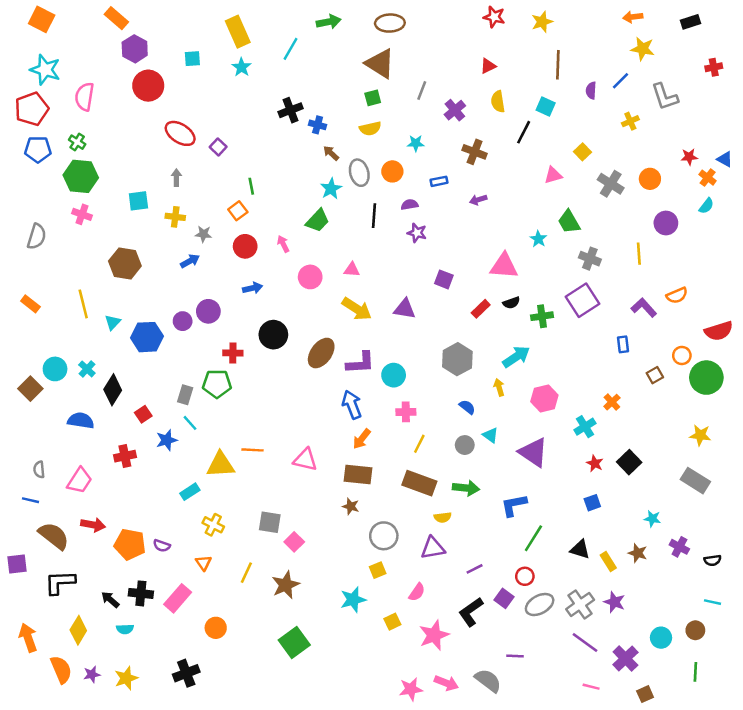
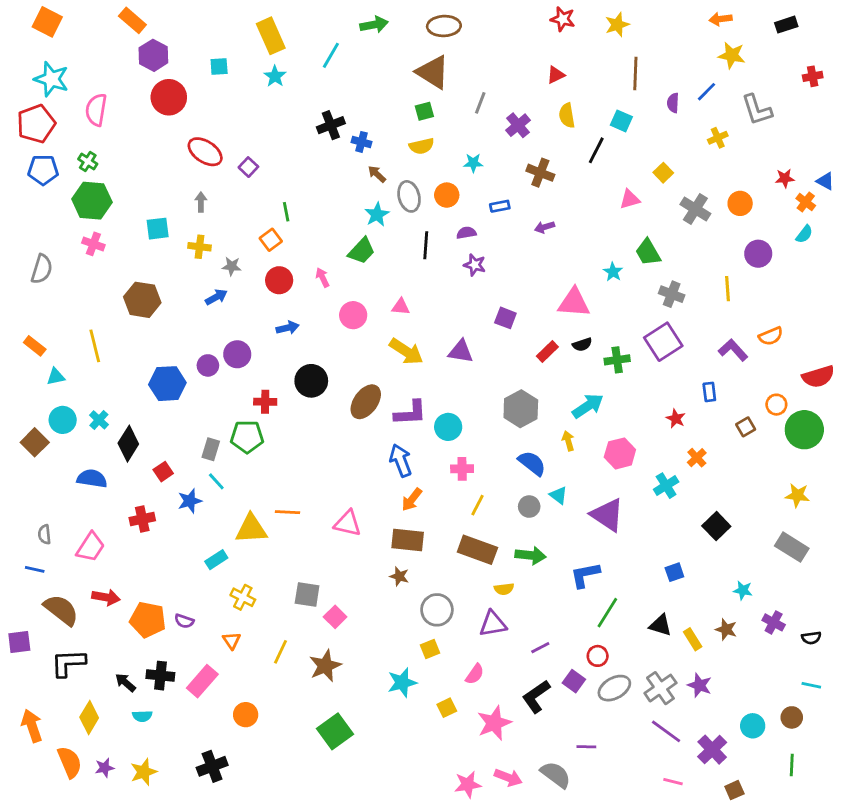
cyan triangle: (113, 322) -> (56, 377), moved, turned 35
blue semicircle: (467, 407) -> (532, 463), size x1.5
red star: (595, 463) -> (676, 419), moved

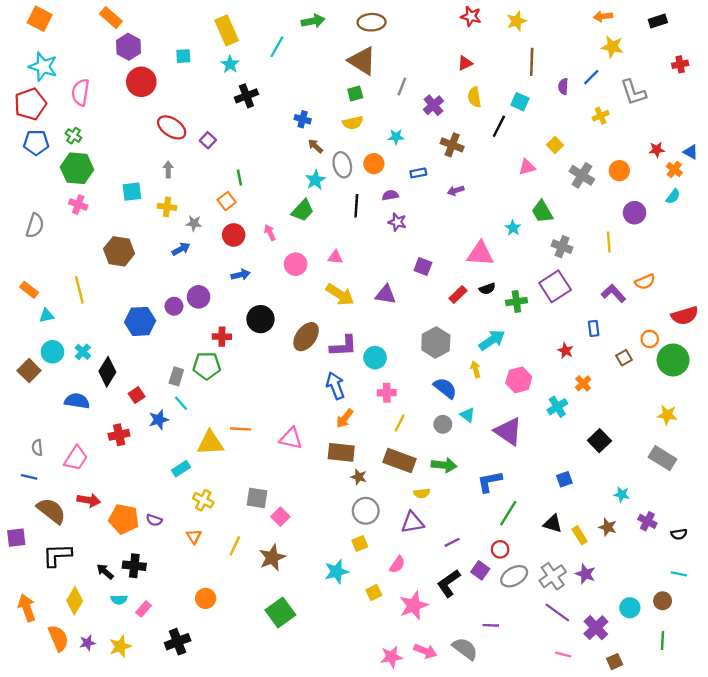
black cross: (331, 125) -> (246, 96), moved
brown star: (399, 576) -> (359, 477), moved
pink rectangle: (202, 681) -> (144, 609), moved, size x0.6

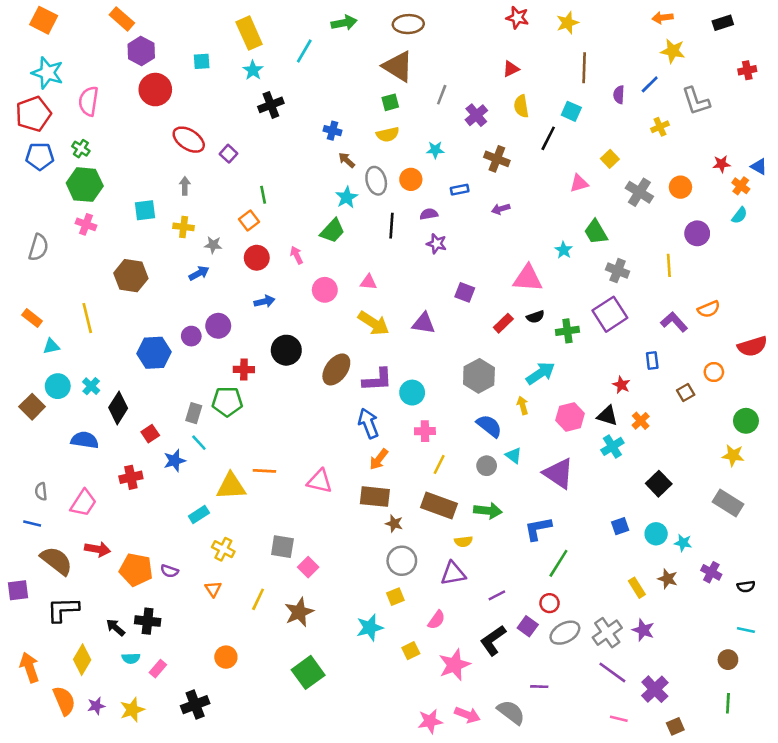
green circle: (673, 360) -> (746, 421), moved, size x0.7
black triangle: (553, 524) -> (607, 416), moved
cyan circle: (630, 608) -> (656, 534), moved

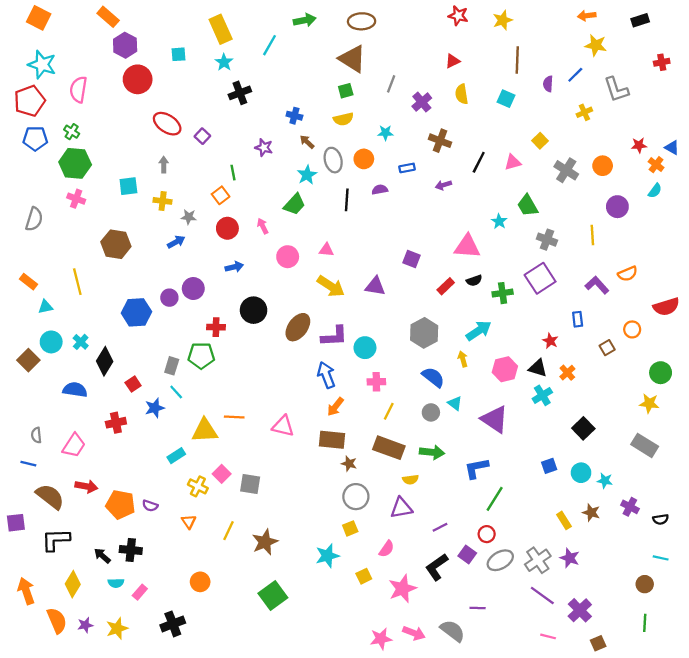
black line: (548, 138) -> (479, 162), moved
purple star: (437, 244) -> (264, 148), moved
pink square: (308, 567) -> (222, 474), moved

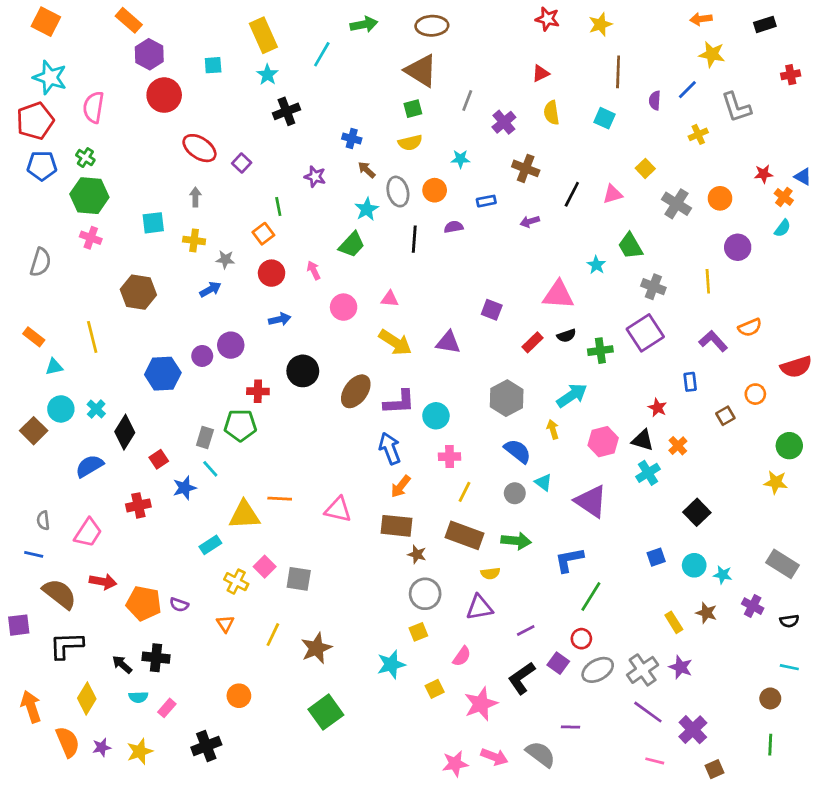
blue semicircle: (75, 390) -> (89, 466), turned -40
gray rectangle: (645, 445) -> (783, 564), moved

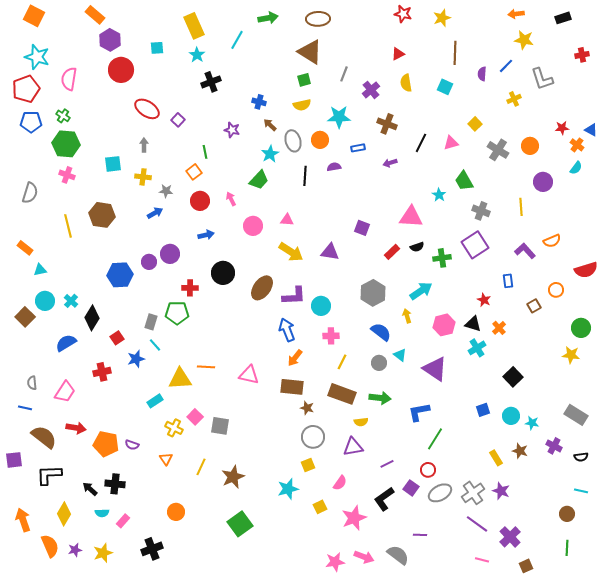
cyan star: (460, 159) -> (339, 117), size x1.6
yellow line: (92, 337) -> (68, 226), moved

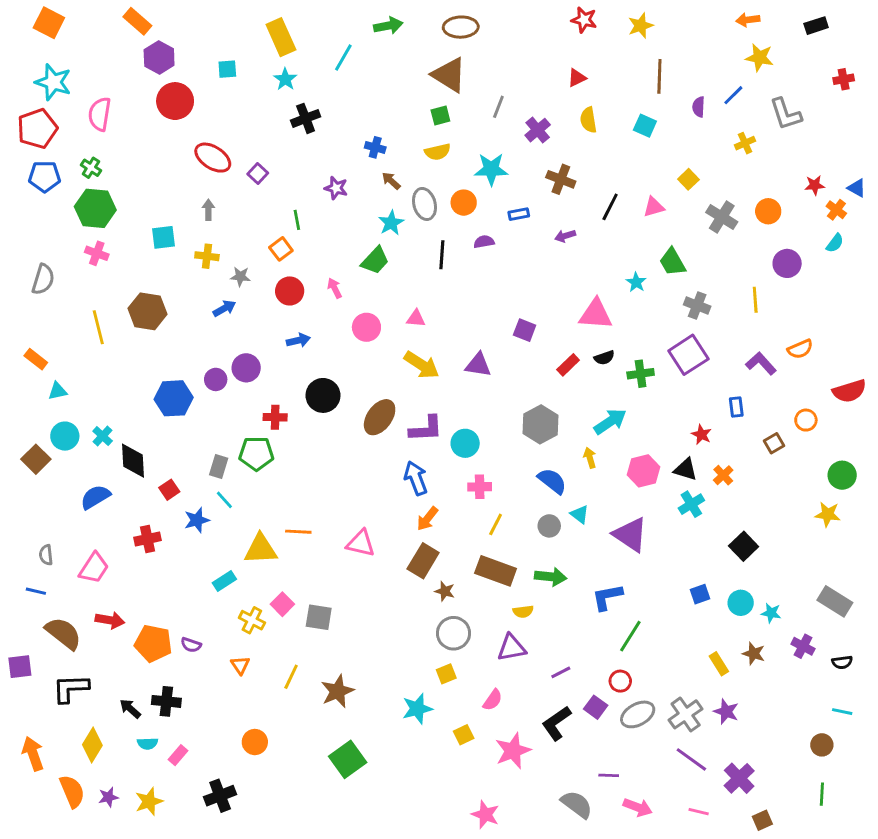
black diamond: (92, 318) -> (133, 461), turned -35
brown rectangle: (292, 387) -> (423, 561), turned -65
pink arrow: (364, 557) -> (638, 807), moved
pink star: (335, 562) -> (485, 815), turned 30

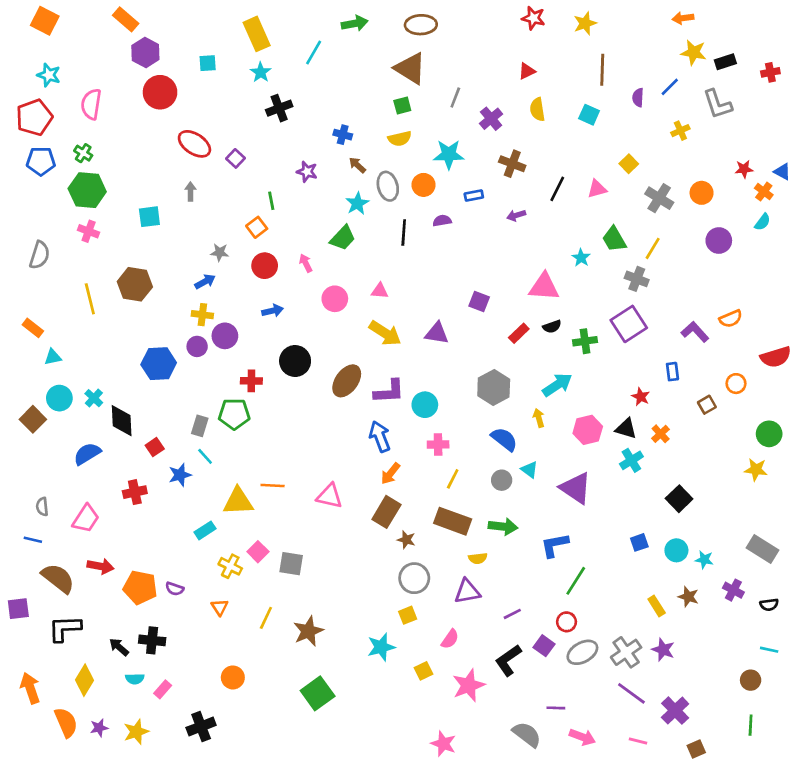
black rectangle: (816, 26) -> (725, 62), moved
cyan star: (53, 82) -> (49, 75), size x0.7
yellow cross: (207, 256) -> (202, 315), moved
yellow line: (755, 300) -> (653, 248), moved, turned 35

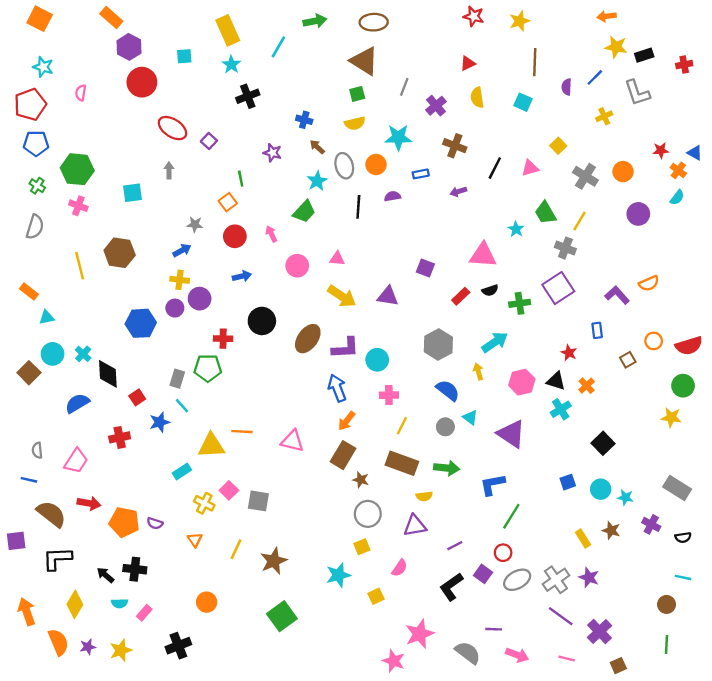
pink semicircle: (91, 104) -> (81, 93), size x0.6
green cross: (83, 153) -> (37, 186), moved
red semicircle: (776, 357) -> (689, 346), moved
pink star: (469, 685) -> (420, 634), moved

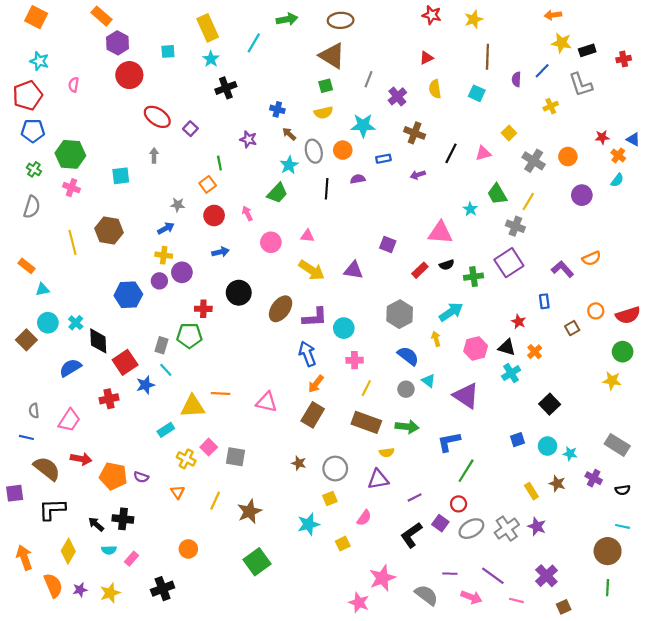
red square: (137, 397) -> (125, 362), size x1.6
brown star: (361, 480) -> (299, 463), moved
brown circle: (667, 604) -> (608, 551), size x1.6
purple line: (561, 616) -> (493, 576), moved

